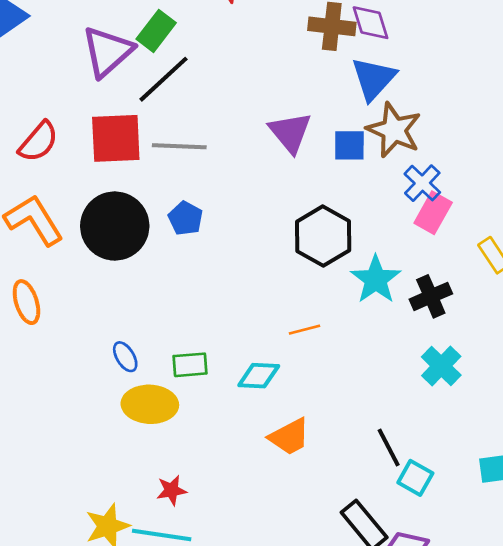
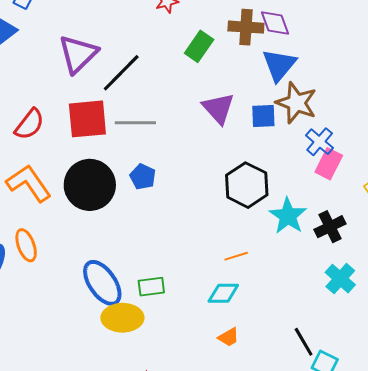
green rectangle: (156, 31) -> (199, 46), moved
blue ellipse: (125, 357) -> (102, 283), size x2.0
cyan diamond: (259, 376) -> (223, 293), moved
orange trapezoid: (289, 437) -> (229, 337), size x0.7

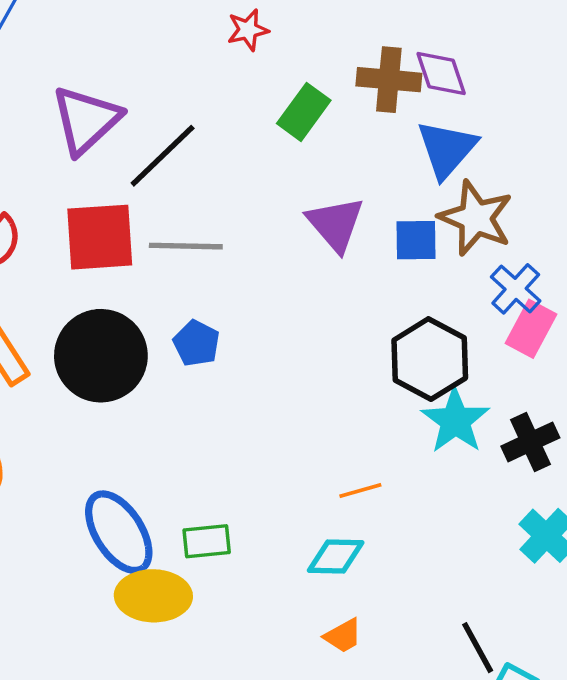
black hexagon: (247, 185) -> (430, 359), moved

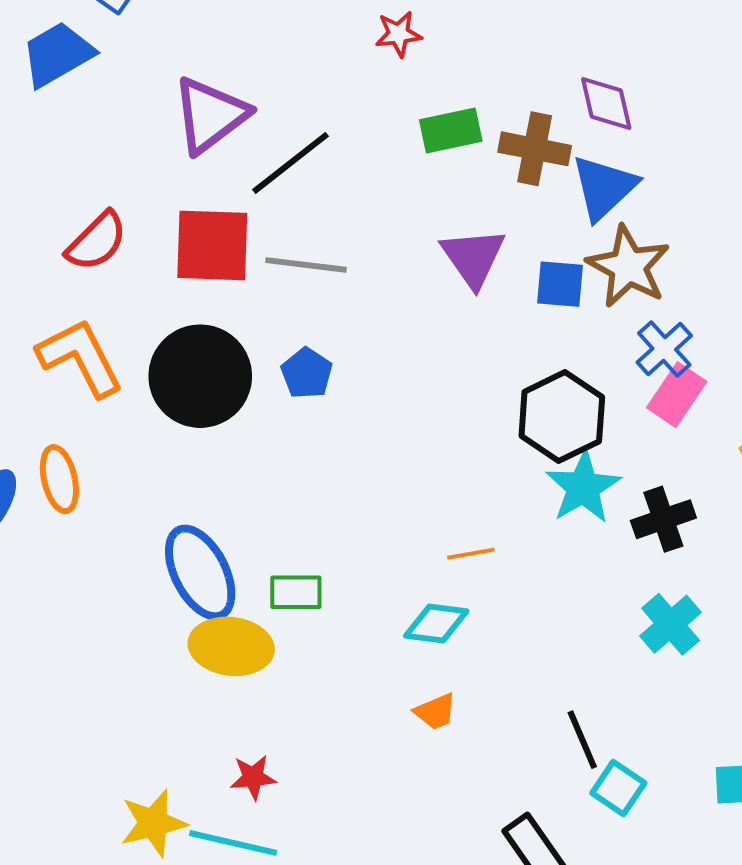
brown cross: (389, 80) -> (535, 149), moved
green rectangle: (304, 112) -> (451, 130), turned 36

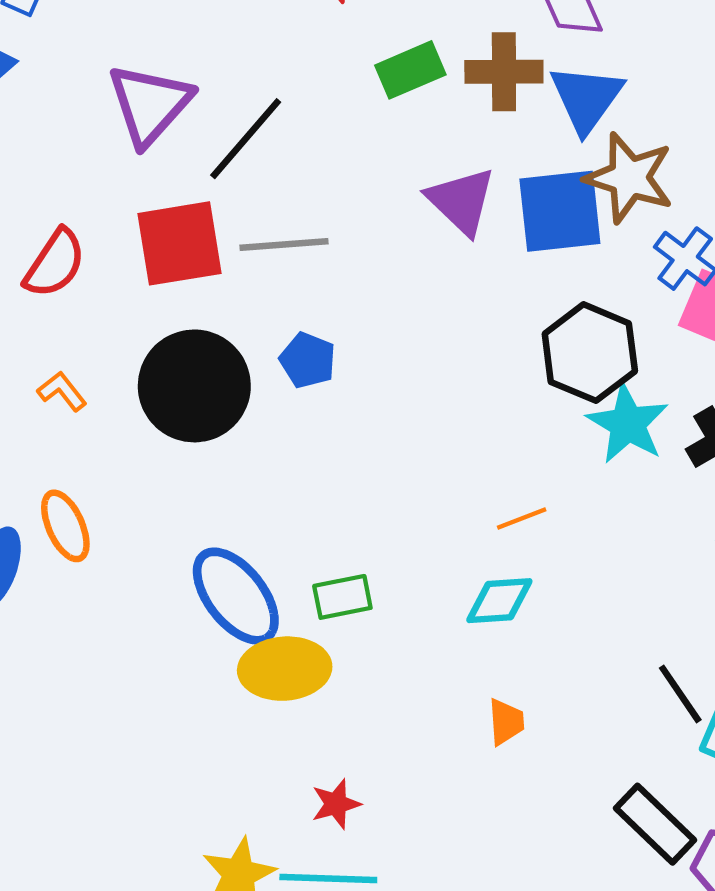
blue square: (560, 284) -> (560, 211), size x1.6
orange L-shape: (80, 357) -> (62, 391), size x0.5
orange trapezoid: (435, 712) -> (506, 722), moved, turned -60

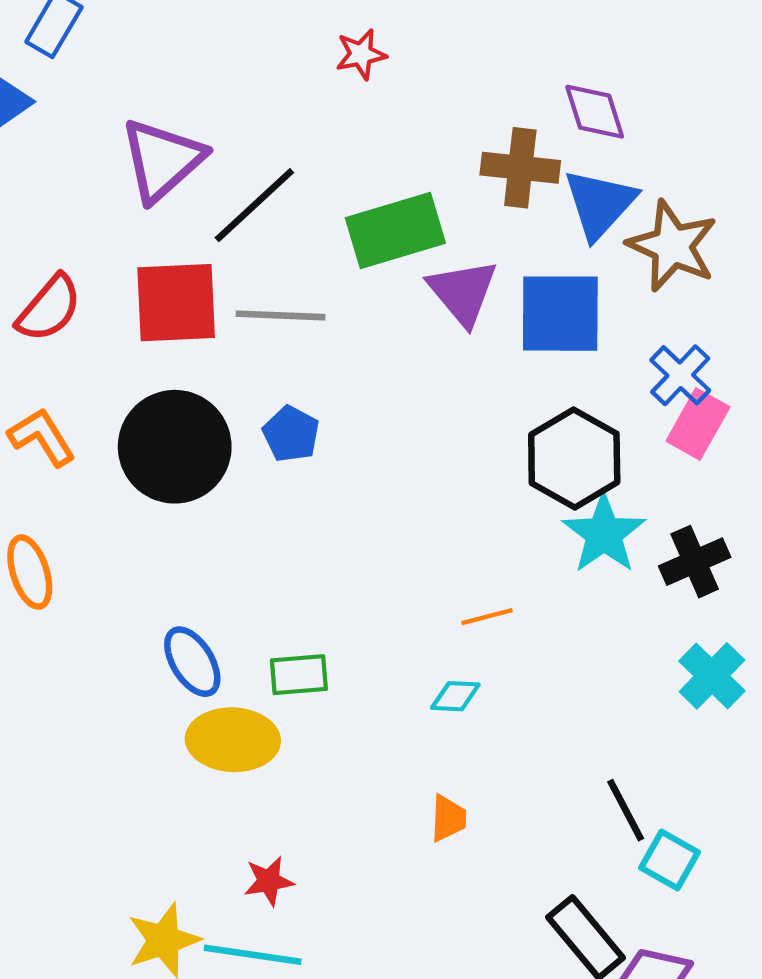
green rectangle: (410, 70) -> (395, 230), moved, size x1.4
brown star: (629, 178) -> (672, 246), moved
orange L-shape: (62, 391) -> (42, 437), size x1.4
blue ellipse: (236, 596) -> (192, 662), size x0.7
cyan diamond: (499, 601) -> (455, 696), size x0.7

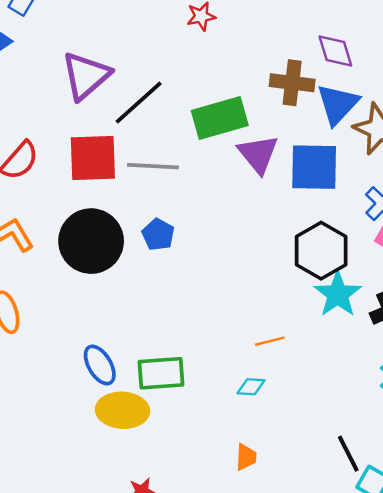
green rectangle: (299, 675) -> (161, 373), size x1.4

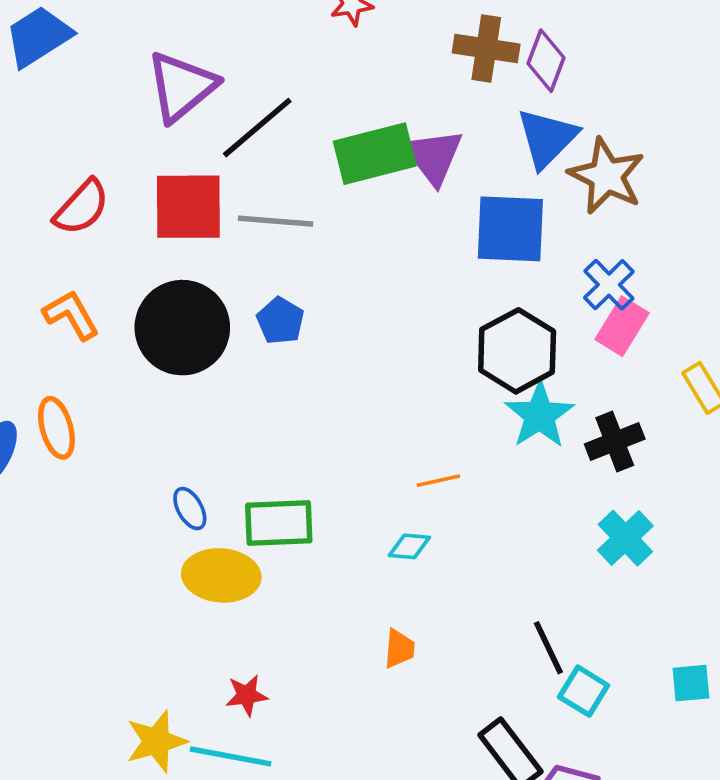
purple diamond: (335, 51) -> (546, 61), turned 36
brown cross: (292, 83) -> (486, 48), moved
purple triangle: (258, 154) -> (433, 156), moved
blue ellipse: (100, 365) -> (190, 508), size x0.7

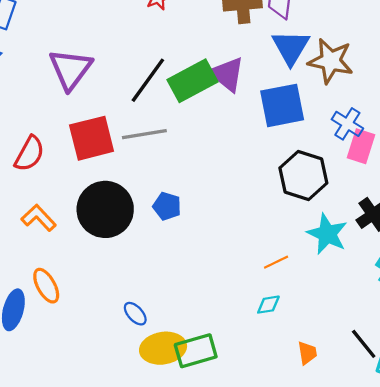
black line: (257, 128) -> (148, 80), moved
blue pentagon: (280, 321) -> (167, 206), moved
cyan star: (540, 415) -> (327, 234), moved
green rectangle: (279, 523) -> (196, 351), moved
orange trapezoid: (399, 649) -> (307, 353), moved

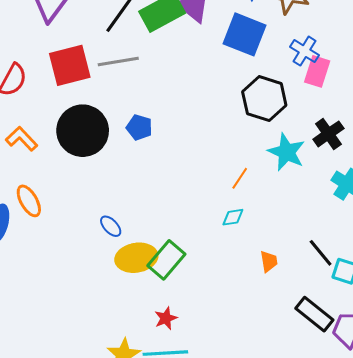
blue square: (282, 105) -> (245, 34), turned 33
orange line: (276, 262) -> (240, 178), turned -30
green rectangle: (196, 351) -> (166, 260), turned -33

